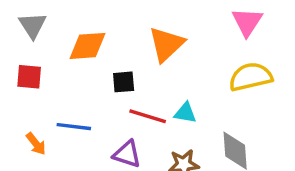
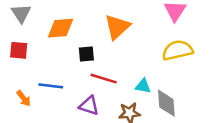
cyan triangle: (185, 113) -> (143, 86), moved

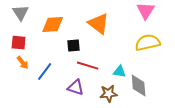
orange triangle: (117, 27) -> (99, 24), turned -40
blue line: (51, 86) -> (45, 72), turned -60
orange arrow: (24, 98) -> (23, 63), moved

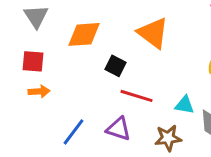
black square: (74, 46) -> (116, 66), turned 32
orange arrow: (23, 63) -> (39, 91), turned -56
blue line: (45, 72) -> (74, 132), moved

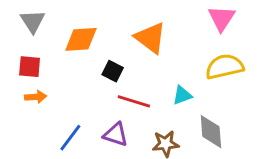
cyan triangle: (185, 105) -> (182, 95), moved, turned -30

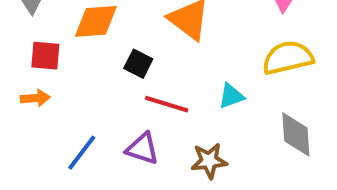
red square: (30, 67) -> (45, 56), moved
gray diamond: (211, 132) -> (296, 134), moved

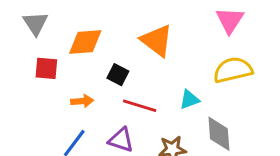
orange arrow: (35, 98) -> (82, 101), moved
gray diamond: (296, 134) -> (219, 134), moved

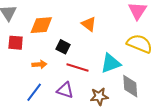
orange triangle: (157, 40) -> (89, 24), size x0.7
yellow semicircle: (233, 70) -> (139, 44), turned 35
cyan triangle: (189, 100) -> (111, 63), size x1.5

